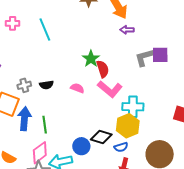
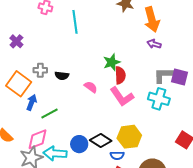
cyan cross: (133, 107) -> (159, 99), moved
blue arrow: (24, 119) -> (32, 102), size x0.7
green line: (45, 125) -> (49, 114), turned 54

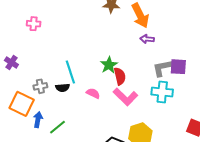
cyan line: (75, 22) -> (70, 72), moved

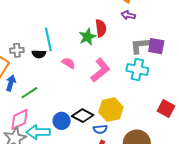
red semicircle: (120, 76) -> (101, 28), moved
pink L-shape: (125, 97) -> (100, 70), turned -90

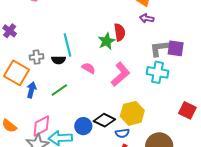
green line: (29, 93) -> (59, 90), moved

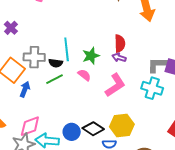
purple arrow: (147, 18) -> (119, 58), moved
green star: (107, 41) -> (91, 56), moved
gray cross: (37, 57) -> (34, 57), size x1.5
green line: (59, 90) -> (54, 79), moved

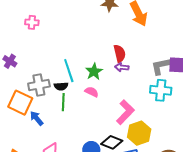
green line: (54, 79) -> (63, 102), turned -48
pink L-shape: (115, 85) -> (125, 112), moved
blue arrow: (25, 89) -> (37, 118), turned -49

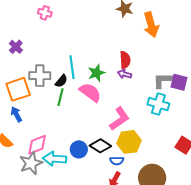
black semicircle: (61, 86) -> (61, 81), turned -56
pink semicircle: (92, 92) -> (90, 92), size x1.6
orange square: (20, 103) -> (18, 89), turned 35
blue arrow: (37, 118) -> (16, 114), moved

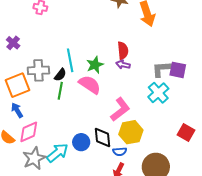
cyan cross: (158, 104) -> (158, 93), turned 35
pink diamond: (37, 145) -> (29, 132), moved
black diamond: (100, 146) -> (103, 137), turned 55
cyan arrow: (55, 159) -> (57, 153), turned 140

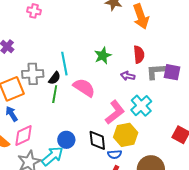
red semicircle: (123, 51) -> (139, 54), moved
green star: (95, 65) -> (103, 56), moved
purple arrow: (123, 65) -> (128, 76), moved
cyan cross: (158, 93) -> (141, 106), moved
blue circle: (81, 142) -> (66, 140), moved

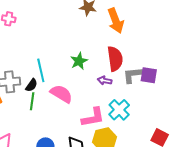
red semicircle: (139, 54) -> (115, 59), size x1.4
pink L-shape: (115, 112) -> (93, 117), turned 30

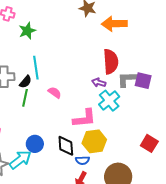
orange arrow: (116, 21) -> (114, 24), turned 105
green star: (79, 61) -> (27, 31), moved
pink semicircle: (61, 94) -> (55, 92), size x0.6
cyan cross: (119, 110) -> (109, 101), moved

